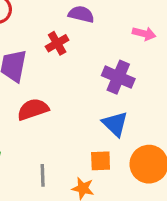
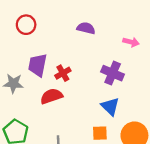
red cross: (57, 43) -> (63, 73), moved

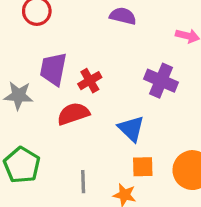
blue triangle: (110, 107) -> (131, 129), moved

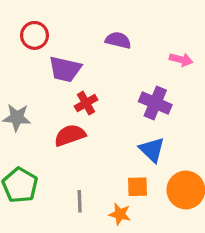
purple trapezoid: (53, 69) -> (65, 69), moved, turned -88
blue triangle: (131, 129) -> (152, 150), moved

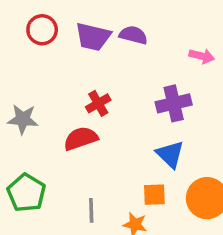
purple trapezoid: (65, 69) -> (93, 37), moved
purple cross: (155, 103) -> (174, 103), turned -36

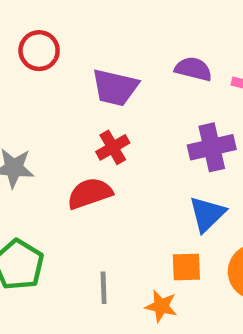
purple semicircle: (133, 35) -> (193, 69), moved
purple trapezoid: (93, 37) -> (115, 87), moved
blue triangle: (170, 154) -> (207, 214), turned 32

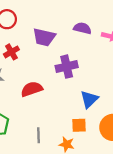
red cross: (113, 147) -> (11, 52), moved
purple cross: (212, 147) -> (67, 67), moved

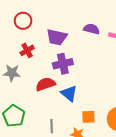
purple cross: (67, 67) -> (63, 64), moved
blue triangle: (89, 99) -> (69, 93), moved, turned -36

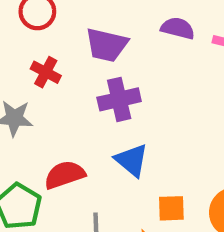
red cross: (27, 50) -> (46, 72), turned -32
red semicircle: (46, 84) -> (65, 175), moved

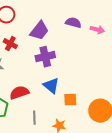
purple trapezoid: (106, 45) -> (39, 31), turned -65
orange square: (171, 208) -> (70, 100), moved

